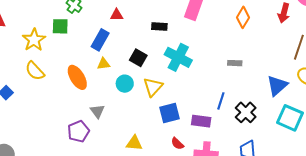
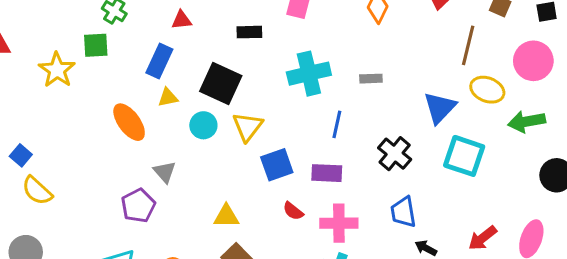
cyan cross: (178, 57) -> (309, 74), moved, turned -36
black square: (138, 58) -> (221, 83), size x1.5
yellow semicircle: (35, 71) -> (37, 191), moved
blue line: (221, 101) -> (337, 124), moved

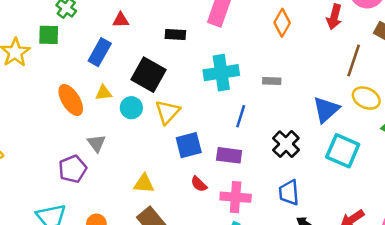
yellow triangle: (168, 98) -> (104, 93), moved

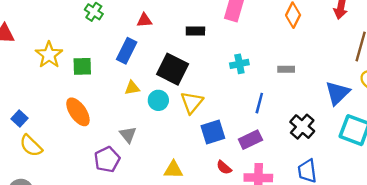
green square: (49, 35) -> (82, 66), moved
cyan cross: (221, 73) -> (239, 64), size x0.6
orange ellipse: (71, 100) -> (78, 112), moved
purple rectangle: (229, 155) -> (250, 140), turned -30

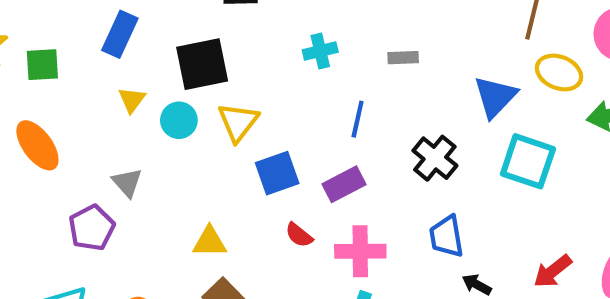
black square: (173, 69) -> (202, 64), turned -36
yellow triangle: (132, 88) -> (132, 100), turned -42

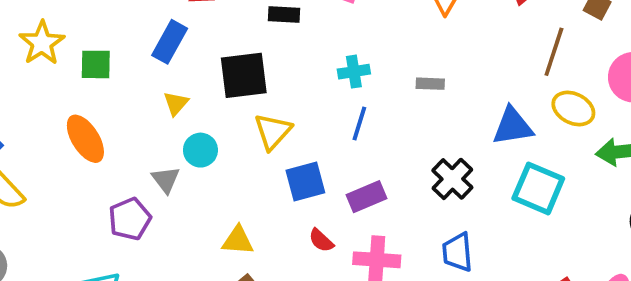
blue triangle: (495, 97) -> (513, 126), turned 33
blue line: (358, 119) -> (359, 123), moved
cyan circle: (179, 120) -> (200, 150), moved

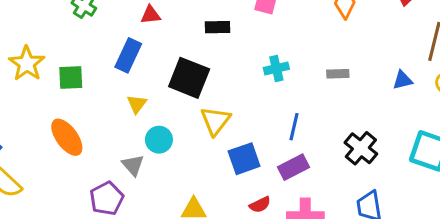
black square: (244, 75) -> (189, 78), turned 33
blue line: (359, 123) -> (294, 127), moved
blue triangle: (513, 126) -> (403, 80), moved, size x0.6
red semicircle: (321, 240) -> (260, 205), turned -65

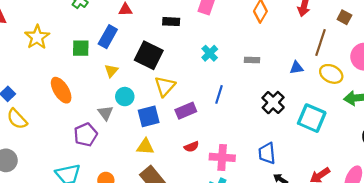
cyan cross: (276, 68) -> (210, 53), turned -35
green square: (71, 78) -> (81, 48), moved
black cross: (361, 148) -> (273, 103), moved
blue square: (244, 159) -> (149, 116), moved
purple rectangle: (294, 167) -> (186, 111), moved

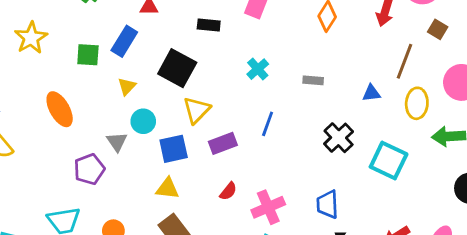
yellow ellipse: (331, 74) -> (417, 103), turned 65
red semicircle: (191, 147) -> (228, 191), turned -32
pink cross: (222, 157) -> (268, 207), turned -30

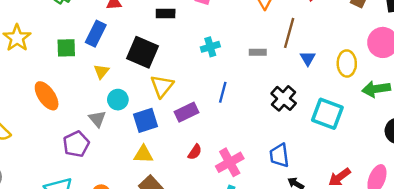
brown line: (404, 61) -> (289, 33), moved
cyan cross: (258, 69) -> (210, 47), turned 30
blue triangle: (371, 93) -> (308, 58), turned -49

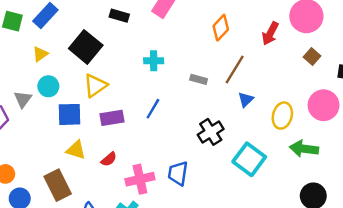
yellow triangle: (143, 154) -> (76, 150), moved
blue trapezoid: (279, 155) -> (178, 173), moved

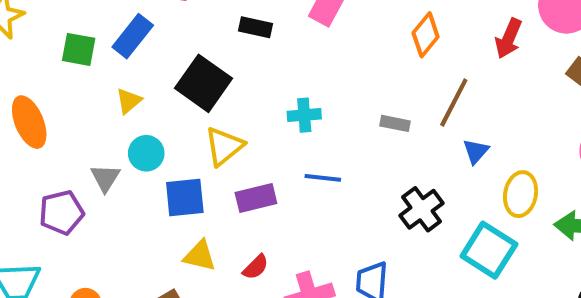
cyan cross: (154, 61) -> (304, 115), moved
blue line: (153, 109) -> (323, 178), turned 70
yellow ellipse: (282, 116) -> (521, 194), moved

